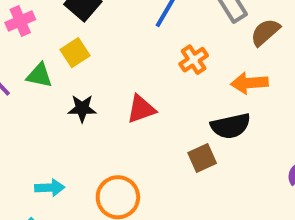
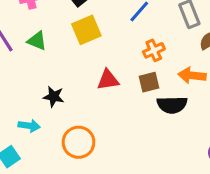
yellow square: (75, 53) -> (86, 30), moved, size x1.4
black star: (82, 108) -> (54, 97), moved
brown square: (202, 158) -> (149, 82), moved

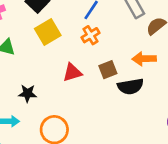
orange cross: (154, 50) -> (90, 35), moved

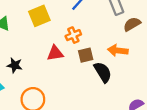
orange cross: (90, 35) -> (73, 35), moved
black semicircle: (130, 86) -> (103, 72), turned -120

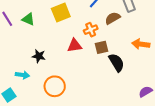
brown semicircle: (132, 24) -> (113, 18), moved
orange arrow: (118, 50) -> (141, 44), moved

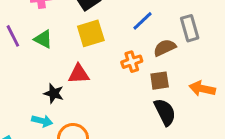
red triangle: (75, 46) -> (79, 74), moved
brown square: (101, 47) -> (160, 81), moved
cyan arrow: (22, 75) -> (42, 121), moved

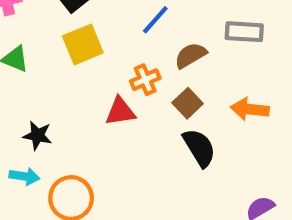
gray rectangle: (190, 28) -> (244, 32), moved, turned -65
red triangle: (79, 74) -> (120, 111), moved
brown square: (160, 81) -> (188, 103), turned -30

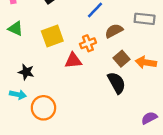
yellow square: (83, 44) -> (52, 36), moved
brown square: (188, 103) -> (122, 59), moved

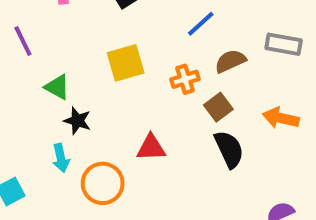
green triangle: (16, 29) -> (57, 87), moved
brown square: (122, 59) -> (218, 107), moved
red triangle: (73, 61) -> (151, 148), moved
cyan arrow: (18, 95) -> (61, 158), turned 63

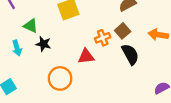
orange cross: (185, 79) -> (103, 38), moved
cyan arrow: (61, 158) -> (17, 48), moved

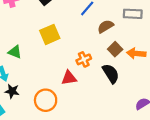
brown square: (123, 31) -> (115, 49), moved
black star: (43, 44) -> (12, 91), moved

